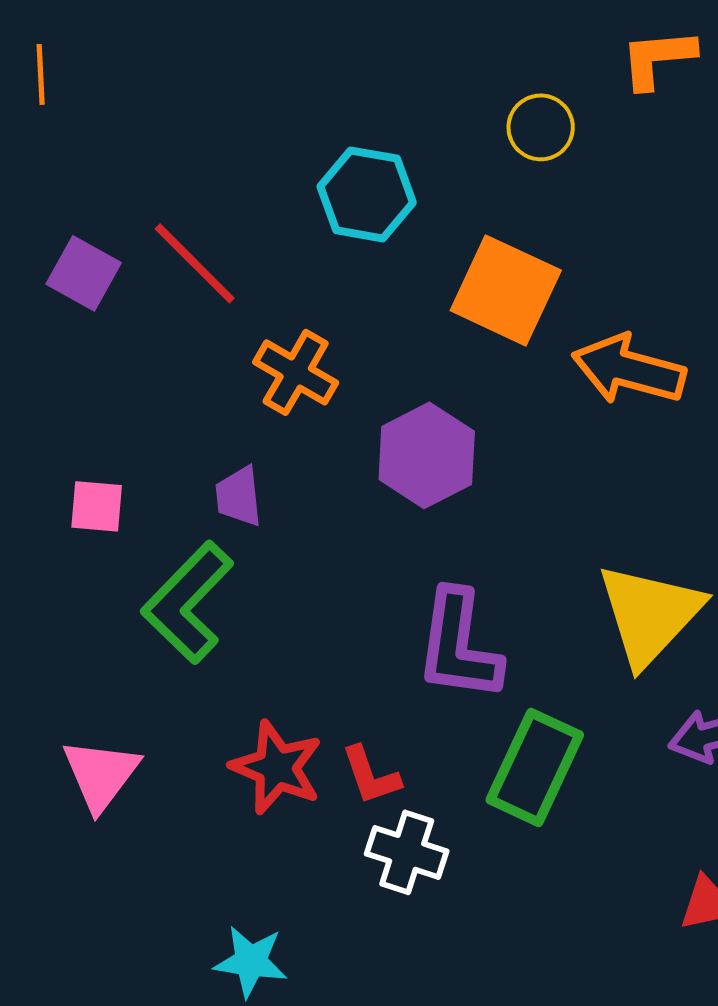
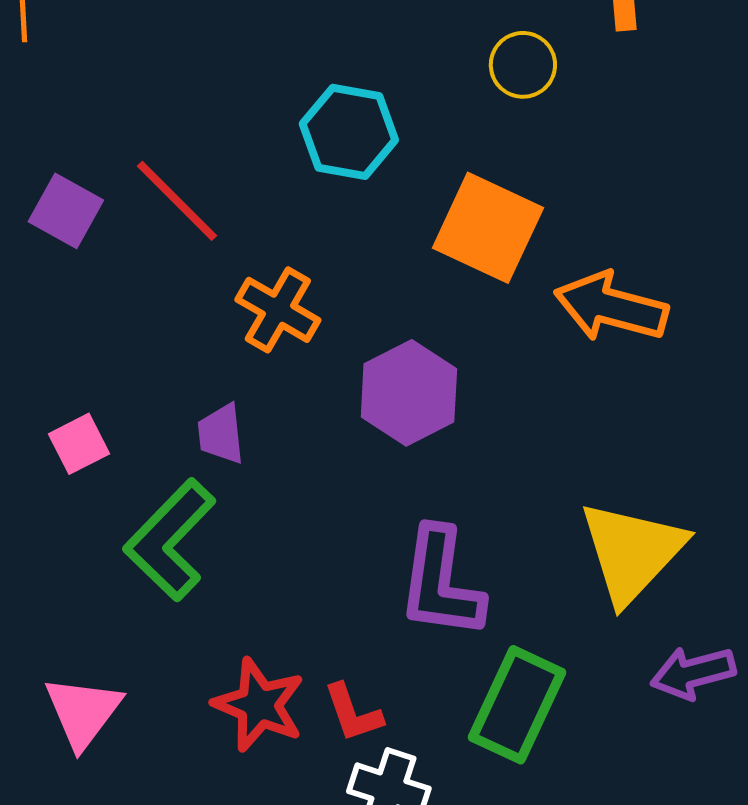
pink square: (97, 506) -> (79, 444), turned -32

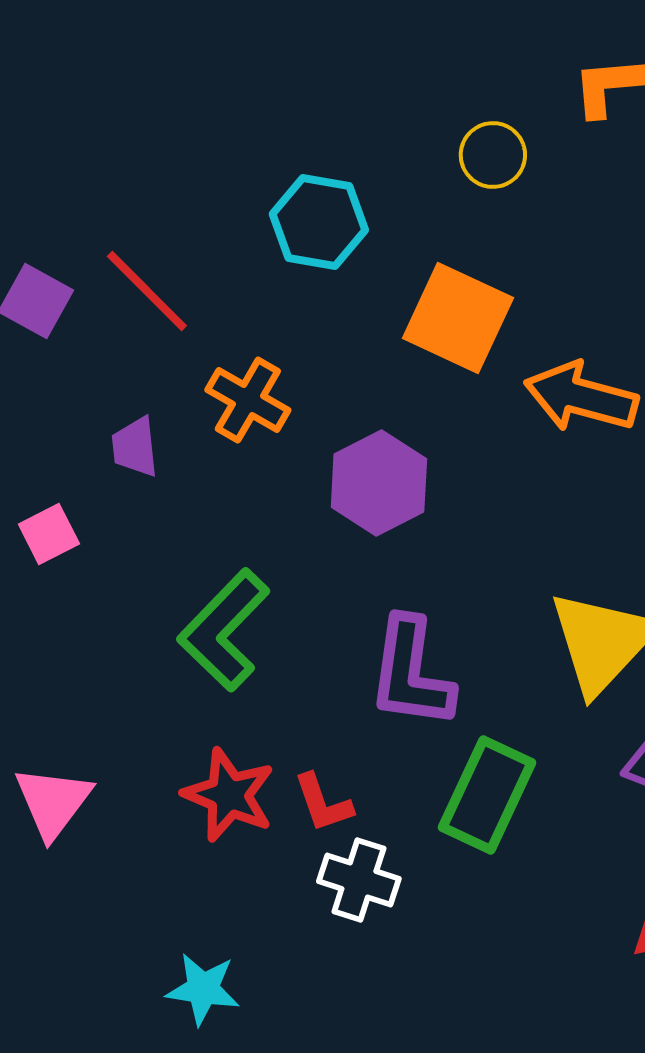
purple trapezoid: (221, 434) -> (135, 447), moved
green L-shape: (170, 540) -> (224, 630), moved

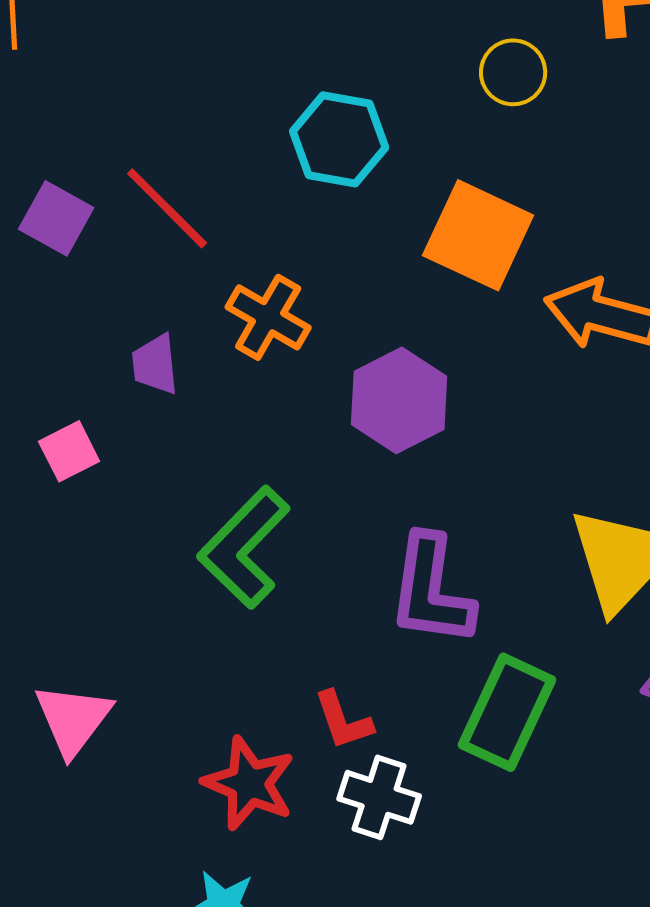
red star: (229, 795) -> (249, 783), moved

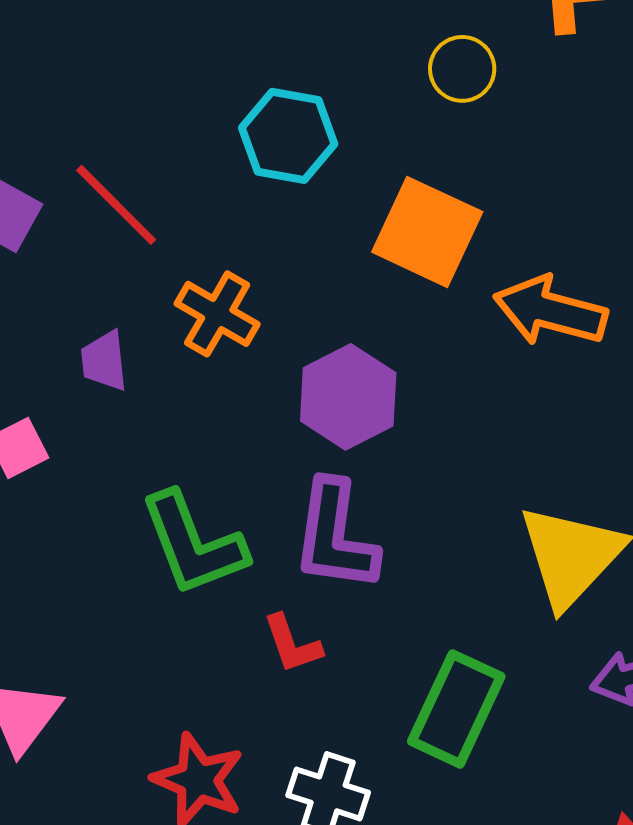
green L-shape: (244, 547) -> (193, 544), turned -65
purple L-shape: (431, 590) -> (335, 536), moved
red L-shape: (343, 720) -> (292, 644), moved

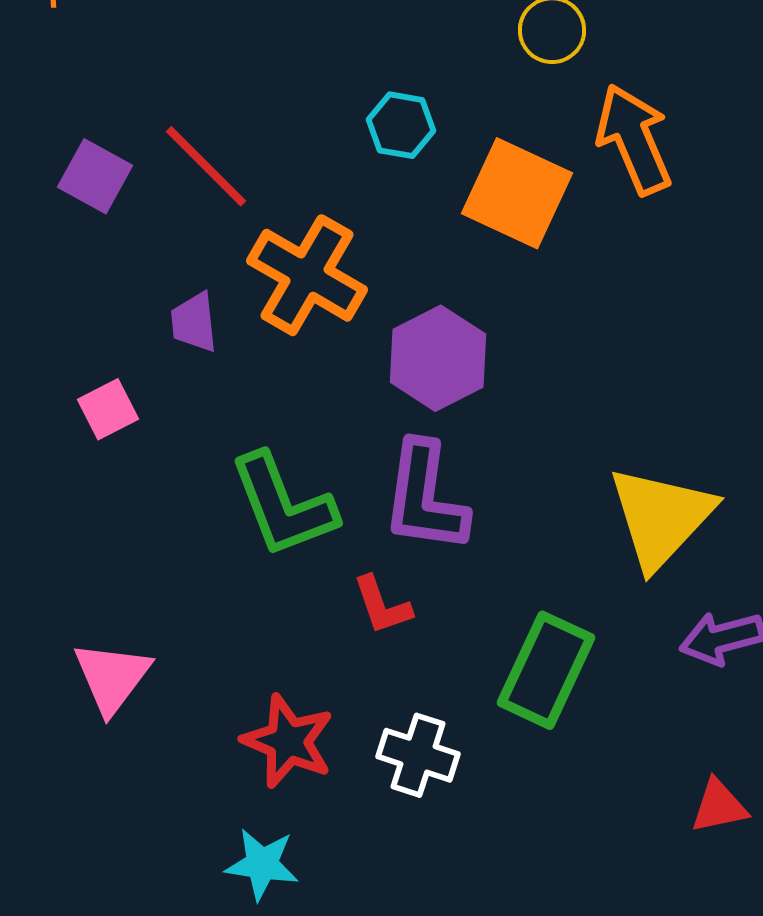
cyan hexagon: (288, 136) -> (401, 125), moved, size x0.7
orange arrow: (550, 311) -> (634, 139), moved, turned 52
orange cross: (217, 314) -> (307, 275), size x1.4

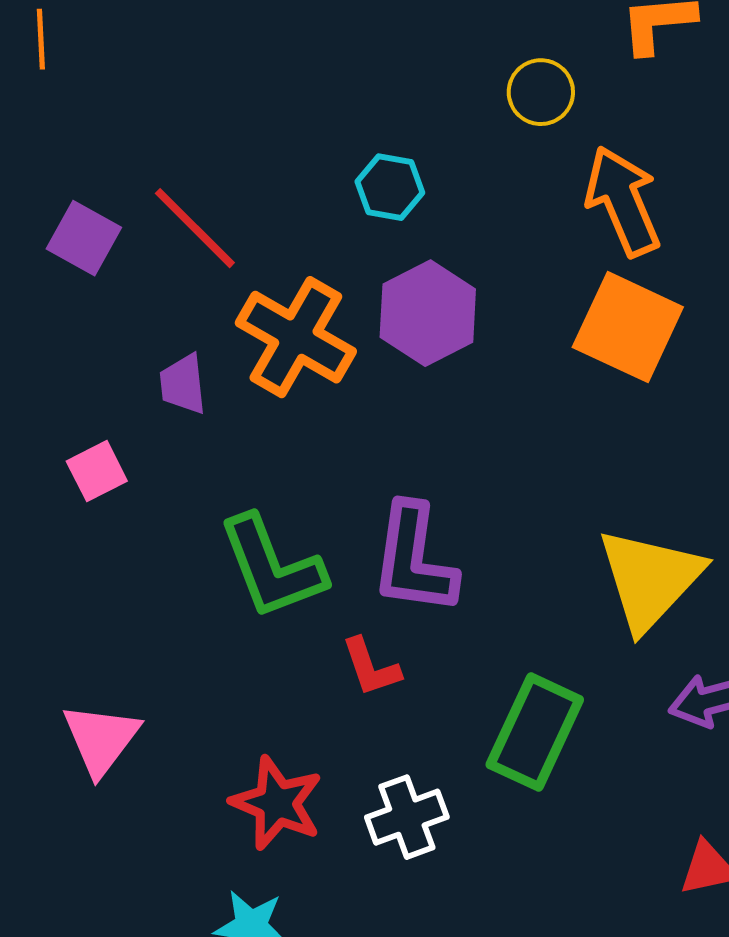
orange square: (517, 193) -> (628, 327), moved
purple hexagon: (438, 358) -> (428, 313), moved
white cross: (418, 755) -> (407, 817), turned -38

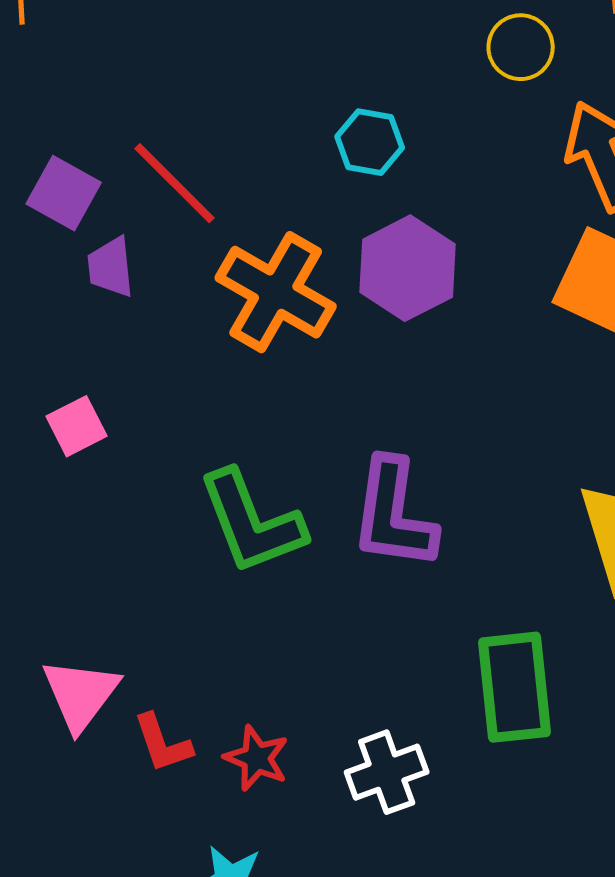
purple trapezoid: (183, 384) -> (111, 267), moved
red L-shape: (371, 667) -> (163, 743), moved
green rectangle: (535, 732) -> (515, 687), turned -31
red star: (277, 803) -> (257, 758), size x0.7

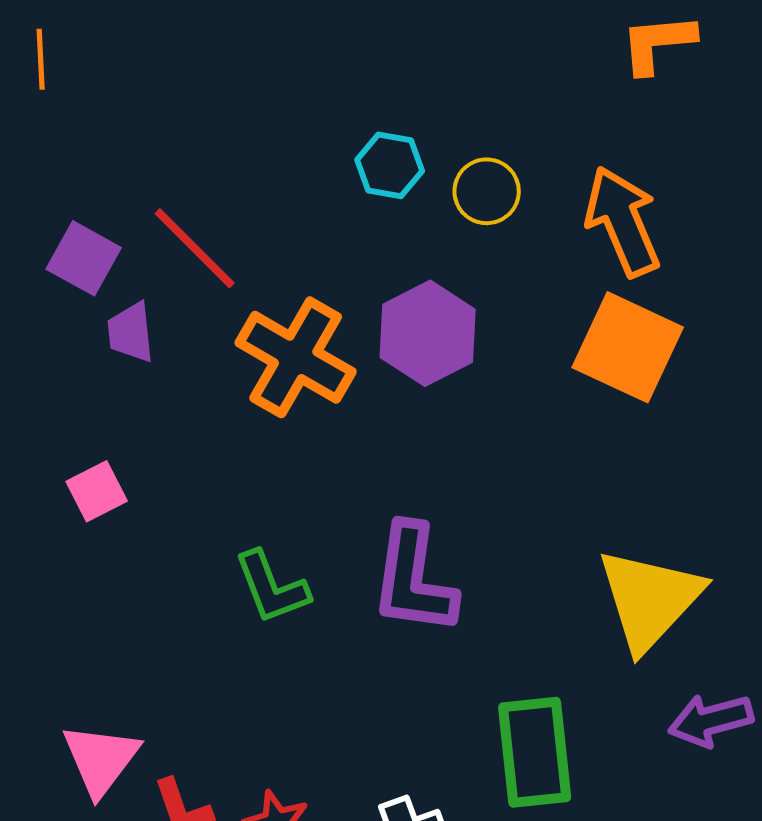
yellow circle: (521, 47) -> (487, 191), moved
cyan hexagon: (370, 142) -> (390, 165), moved
green L-shape: (252, 522) -> (272, 587), size x0.7

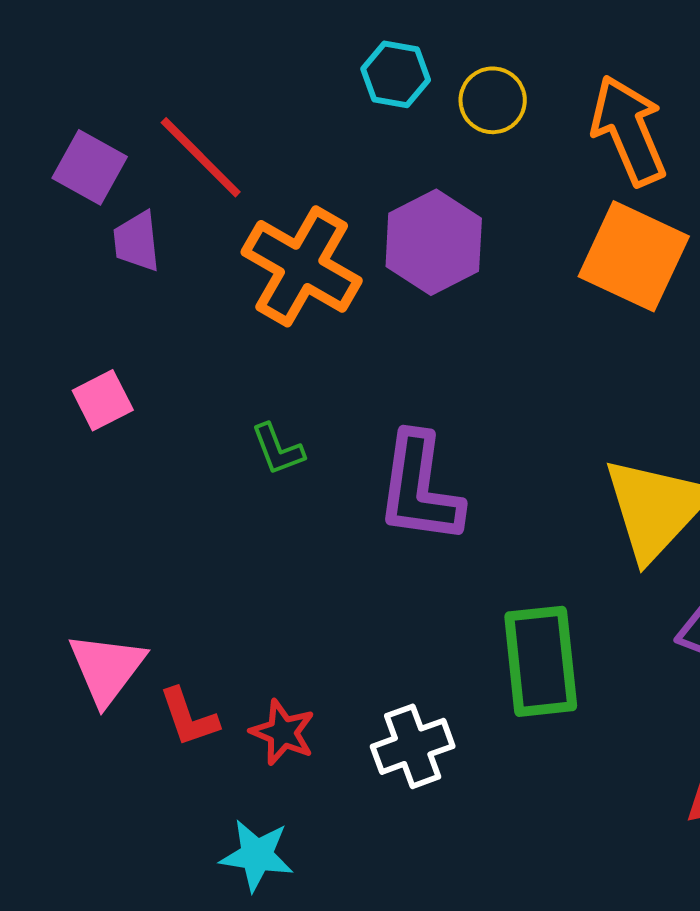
green L-shape: (272, 587) -> (278, 449), moved, size x0.7

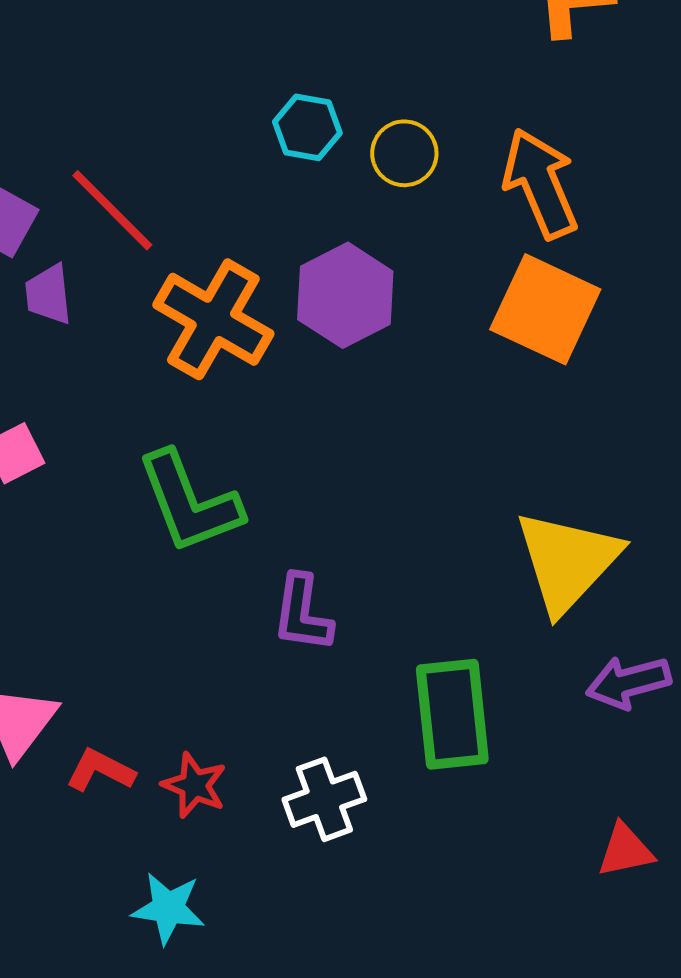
green L-shape: (278, 449) -> (189, 502), size x2.0
purple L-shape: (420, 488) -> (302, 613), moved, size x0.7
red L-shape: (189, 717) -> (100, 770), turned 136

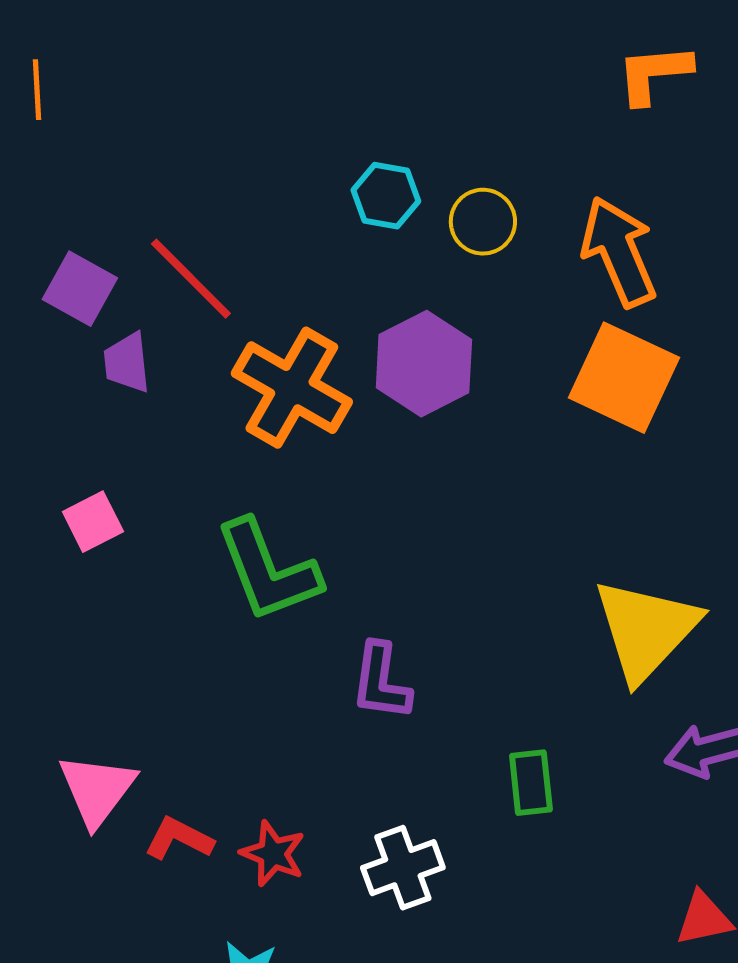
green rectangle: (452, 714) -> (531, 783), size x0.6

